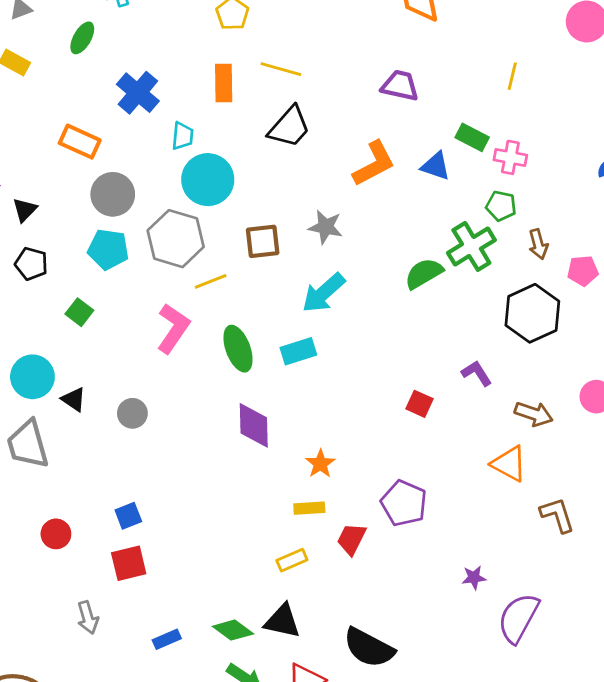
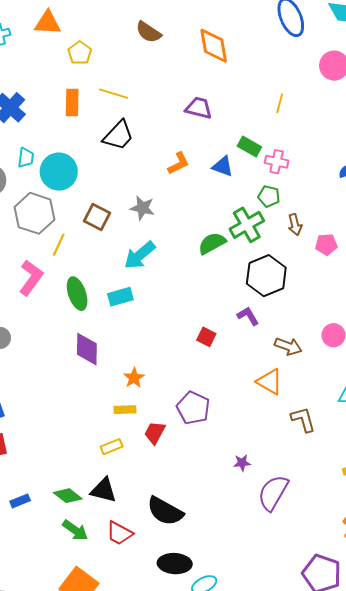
cyan trapezoid: (183, 136) -> (26, 158), moved
orange L-shape: (374, 164) -> (178, 163), size x0.7
brown square: (263, 241) -> (97, 217), turned 32
yellow line: (211, 281) -> (59, 245), turned -45
black hexagon: (532, 313) -> (266, 276), moved

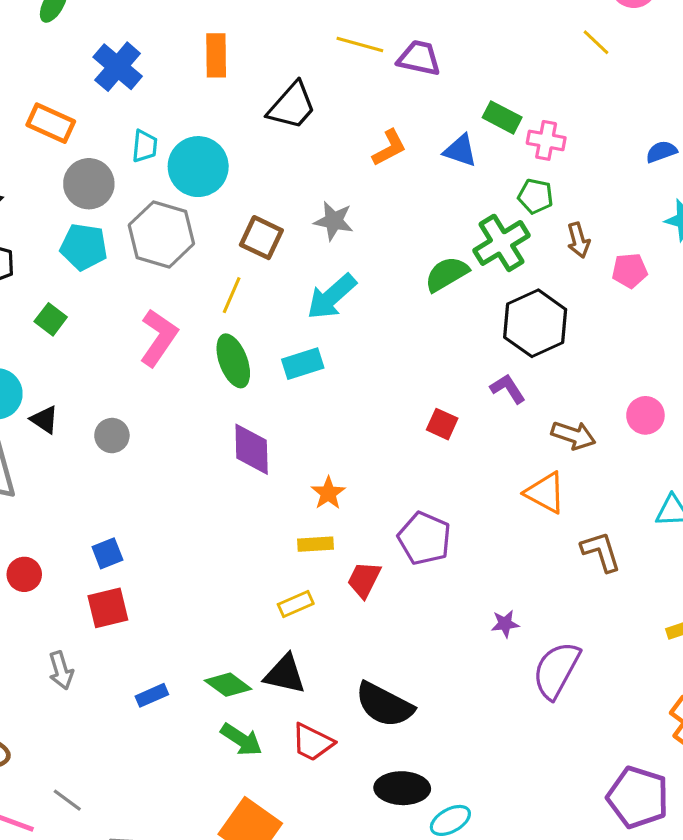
yellow line: (114, 94) -> (360, 45), moved
yellow line: (280, 103) -> (596, 42), moved, turned -60
yellow line: (59, 245) -> (232, 295), moved

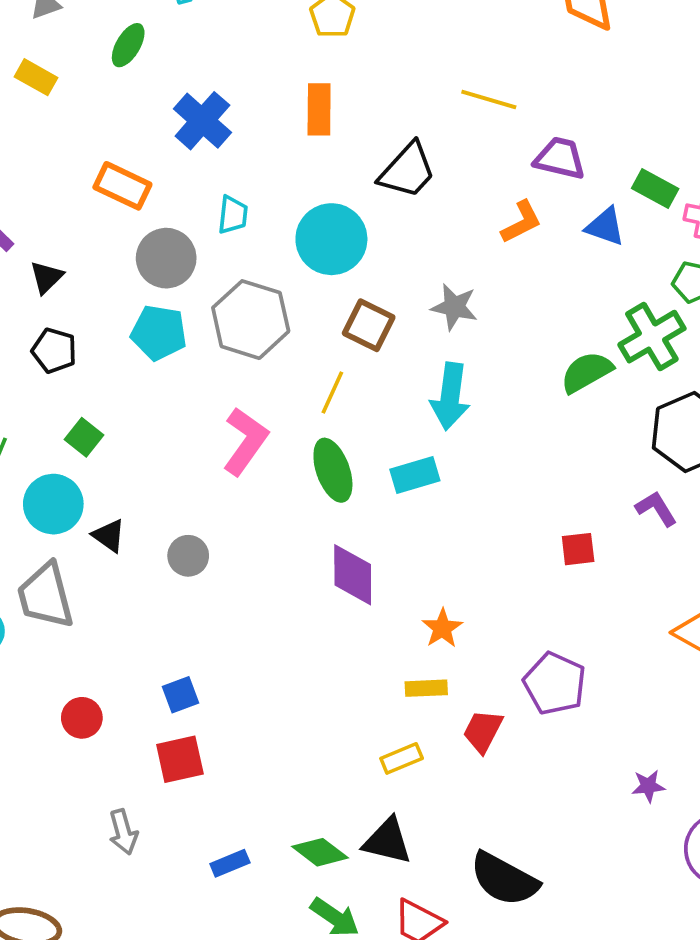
purple trapezoid: (419, 58) -> (560, 158), moved
cyan circle: (198, 167) -> (331, 239), moved
cyan arrow: (331, 297) -> (450, 396), turned -42
green square: (51, 319) -> (84, 437), moved
red square: (442, 424) -> (578, 549), turned -32

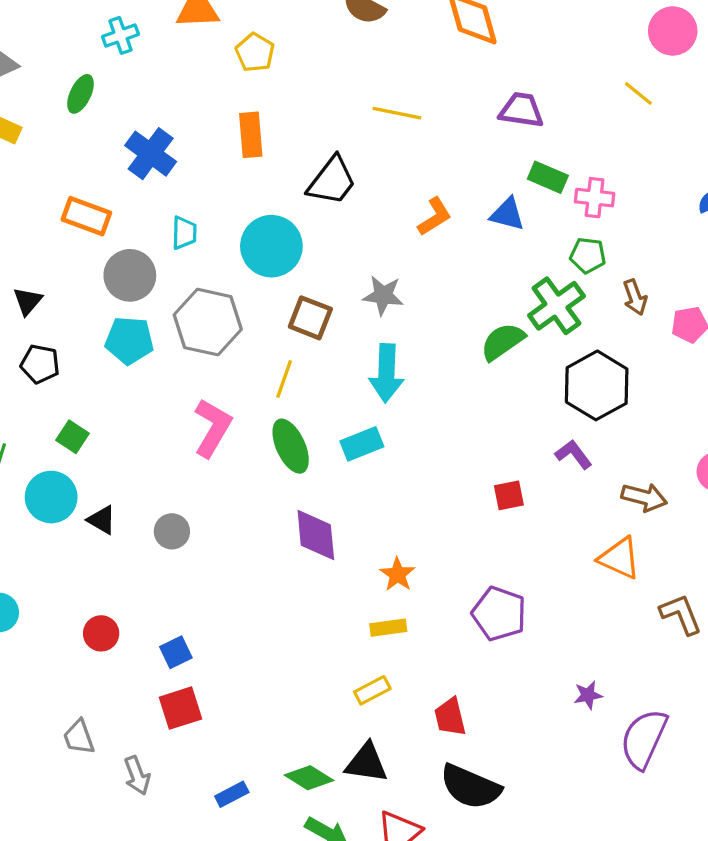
purple trapezoid: (560, 158) -> (521, 110), moved
gray trapezoid: (45, 596) -> (79, 737), moved, size x0.6
red circle: (82, 718) -> (101, 633), moved
red trapezoid: (483, 731) -> (450, 717), moved, turned -36

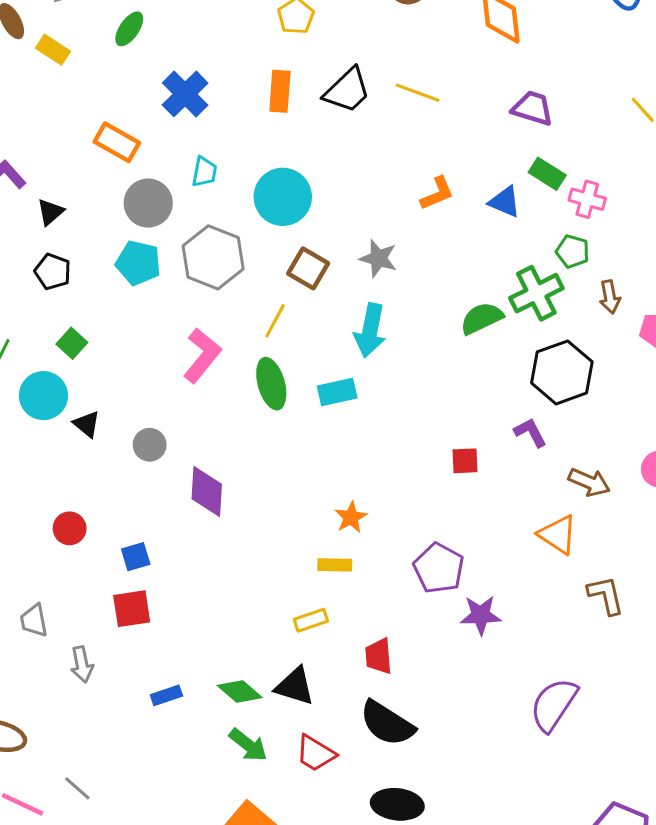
black trapezoid: (332, 181) -> (347, 90), moved
purple diamond: (316, 535) -> (207, 492), moved
purple star: (588, 695) -> (481, 615), moved, size x1.5

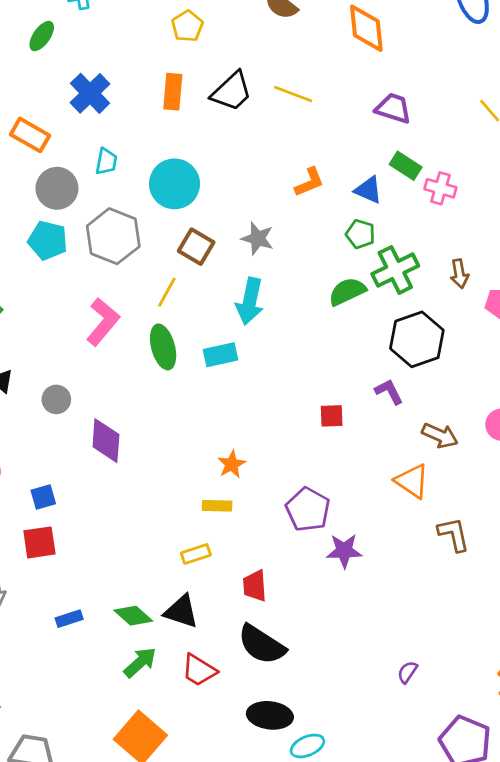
green pentagon: (573, 251) -> (360, 234), moved
purple semicircle: (554, 705) -> (407, 672), moved, size x0.5
green arrow: (248, 745) -> (140, 662), turned -81

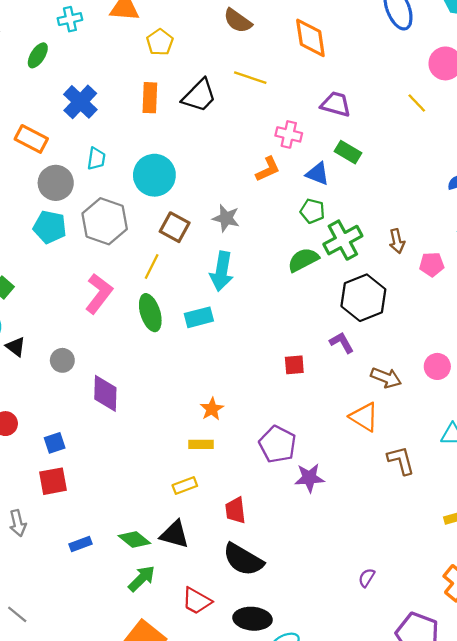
yellow line: (293, 94) -> (250, 78), moved
pink cross: (440, 188) -> (289, 134), moved
red trapezoid: (199, 670) -> (197, 601), moved

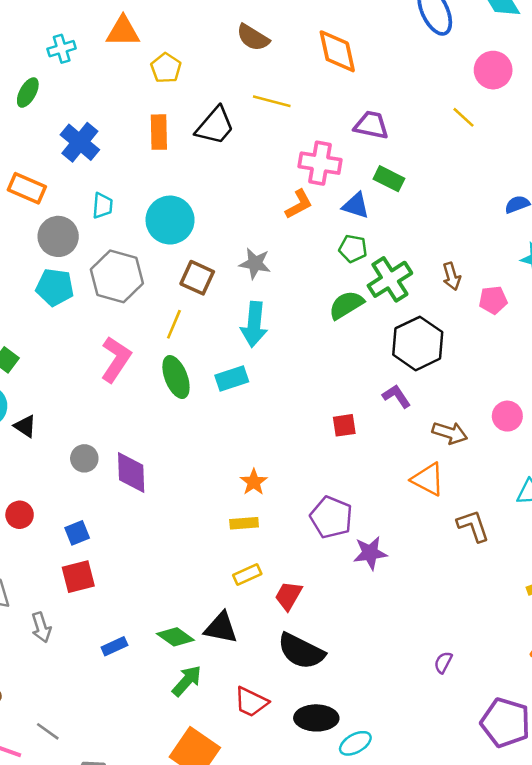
pink cross: (289, 134) -> (320, 163), size x1.4
gray circle: (62, 360) -> (84, 458), moved
yellow rectangle: (185, 486) -> (247, 575), moved
red trapezoid: (235, 510) -> (288, 596), turned 40

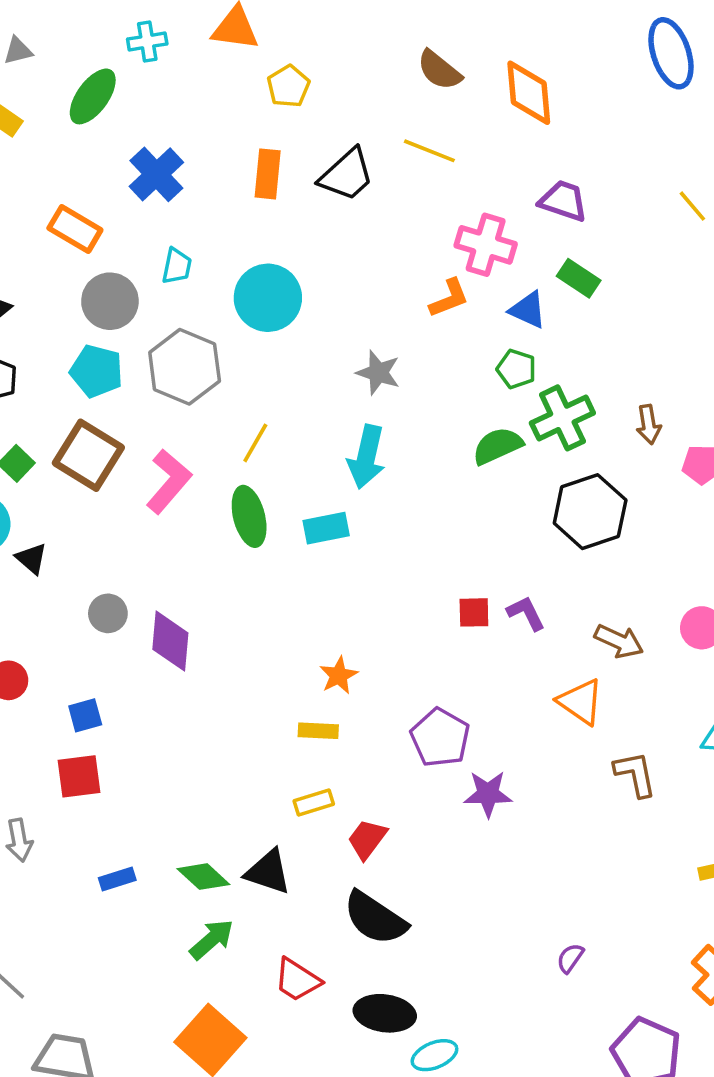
brown semicircle: (253, 38) -> (439, 70), moved
green ellipse: (28, 93) -> (93, 96), size x1.4
brown square: (197, 278) -> (88, 455), moved, size x1.4
purple L-shape: (397, 396) -> (526, 613), moved

